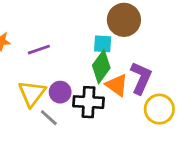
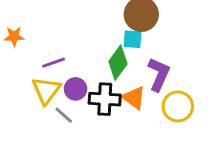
cyan square: (103, 44) -> (133, 39), moved
purple line: (39, 50) -> (54, 63), moved
orange triangle: (117, 85) -> (134, 98), moved

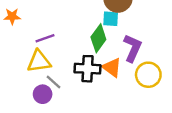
purple circle: (75, 89) -> (43, 94), moved
yellow triangle: (46, 90) -> (39, 61), turned 45

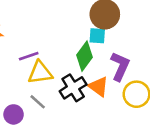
yellow triangle: (39, 61) -> (40, 73), moved
black cross: (88, 69) -> (73, 88), turned -35
purple circle: (43, 94) -> (14, 114), moved

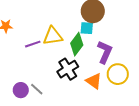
yellow triangle: (40, 73) -> (53, 36), moved
orange triangle: (98, 87) -> (94, 81), moved
gray line: (38, 102) -> (37, 89), moved

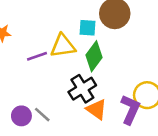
cyan square: (87, 28) -> (88, 28), moved
purple L-shape: (105, 52) -> (130, 109), moved
orange triangle: (94, 81) -> (97, 109), moved

